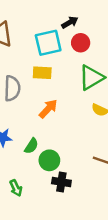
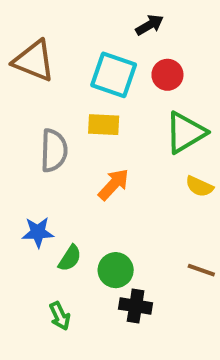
black arrow: (70, 22) -> (150, 25), moved
cyan square: (48, 43) -> (114, 75), turned 32
green semicircle: (31, 146) -> (70, 258), moved

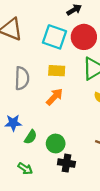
red circle: (167, 75) -> (84, 37), size x1.5
yellow rectangle: (104, 125) -> (57, 71), moved
green arrow: (60, 316) -> (25, 169), turned -32

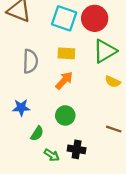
green semicircle: (31, 137) -> (37, 134), moved
green circle: (56, 143) -> (65, 115), moved
green arrow: (25, 169) -> (52, 155), moved

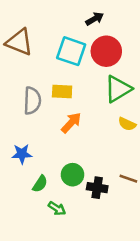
yellow rectangle: (66, 53) -> (62, 92), moved
green circle: (65, 115) -> (73, 175), moved
black cross: (77, 149) -> (97, 188), moved

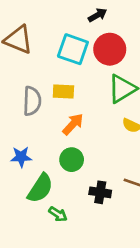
green circle: (73, 175) -> (72, 160), moved
green semicircle: (40, 184) -> (40, 188), size x1.6

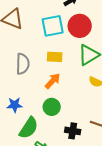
cyan square: (73, 49) -> (53, 26), turned -30
yellow rectangle: (63, 91) -> (55, 57), moved

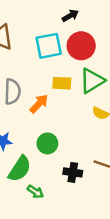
yellow rectangle: (55, 57) -> (62, 83), moved
orange arrow: (53, 81) -> (39, 104), moved

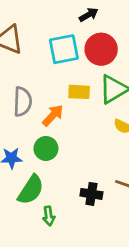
green circle: (47, 143) -> (46, 148), moved
green arrow: (35, 192) -> (49, 216), turned 49

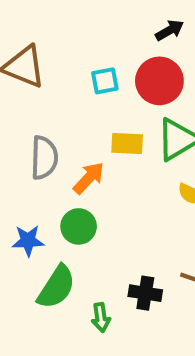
black arrow: (89, 15) -> (170, 30), moved
cyan square: (64, 49) -> (105, 81), size x0.6
green arrow: (49, 216) -> (101, 317), moved

